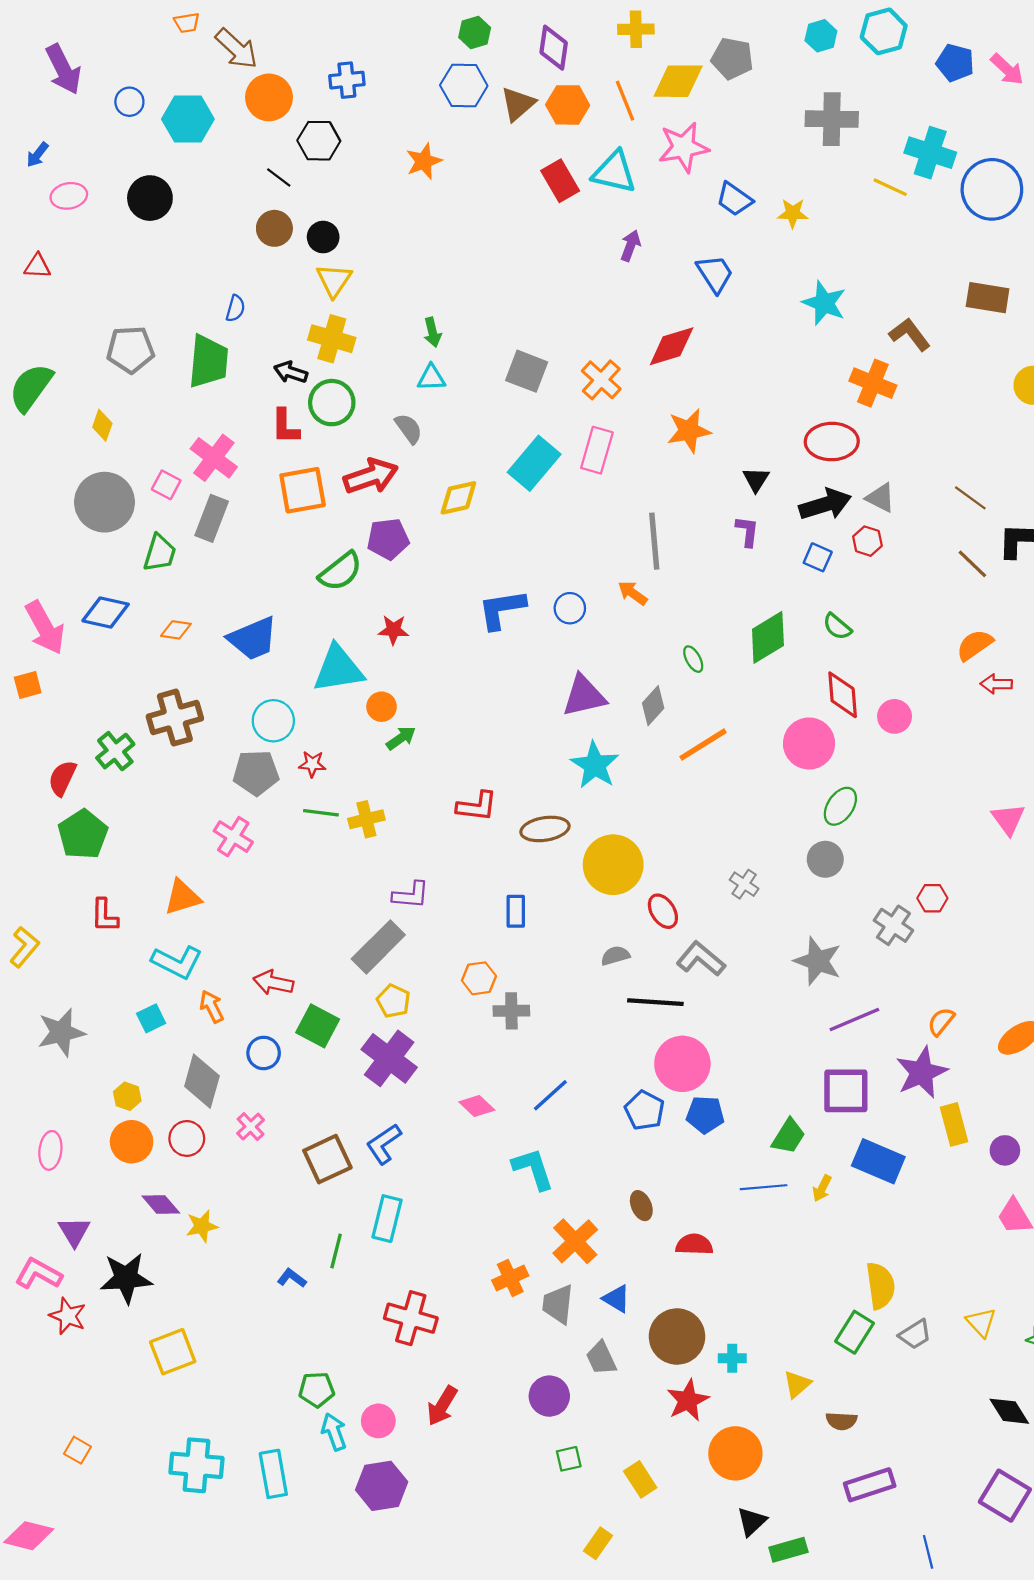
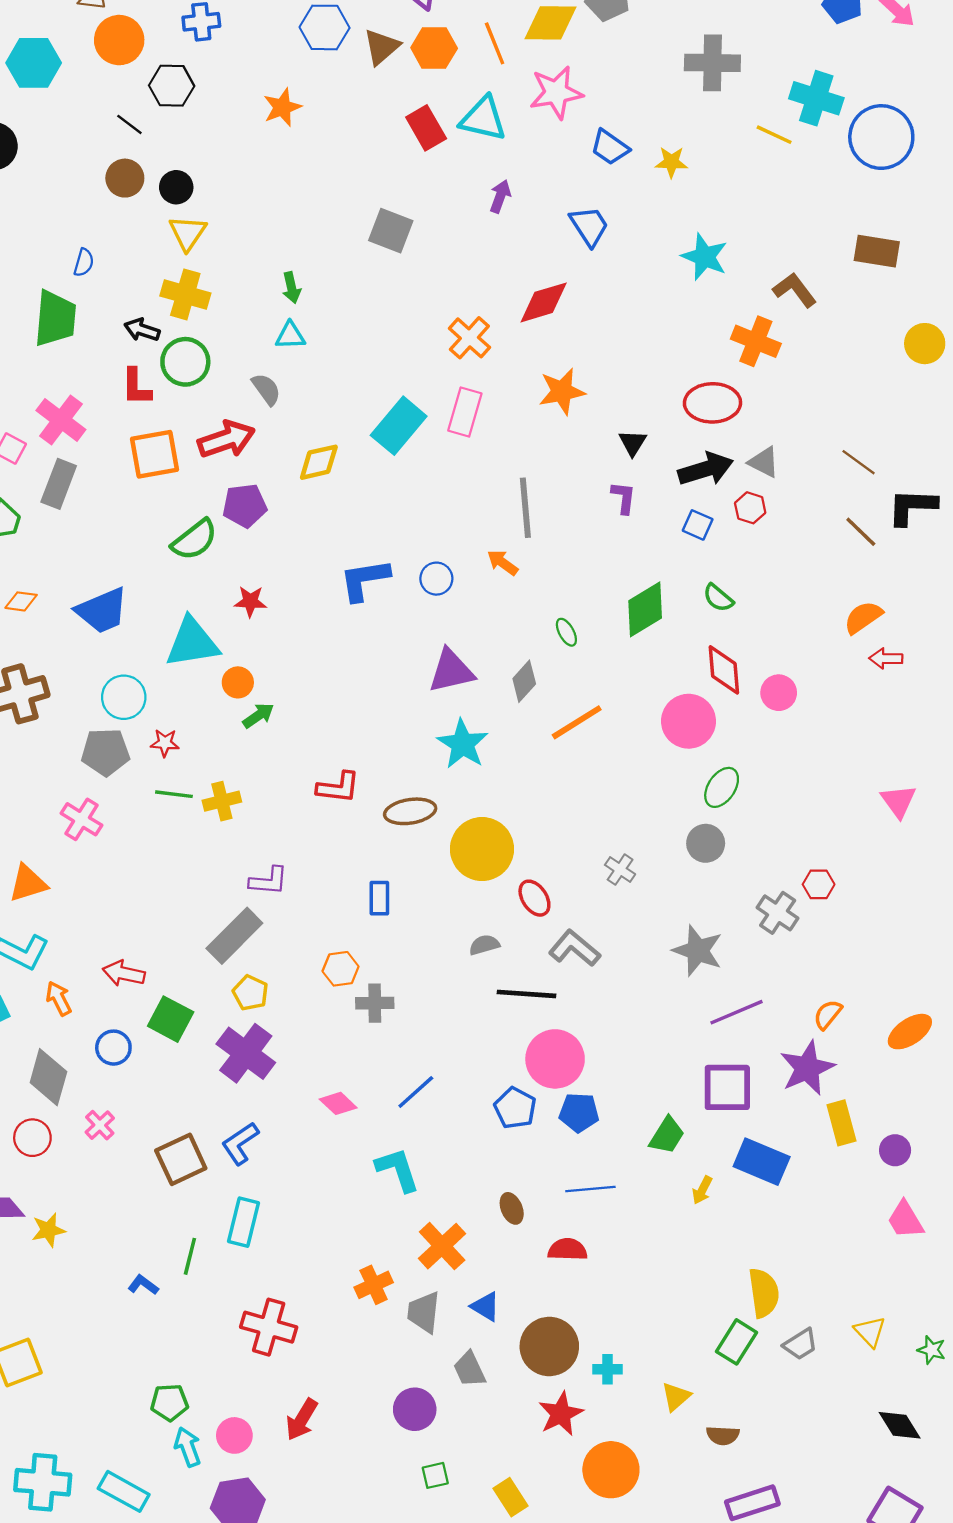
gray square: (527, 371) -> (391, 231), moved
blue line: (764, 1187) -> (590, 1189), moved
cyan rectangle: (273, 1474) -> (124, 1491), turned -51

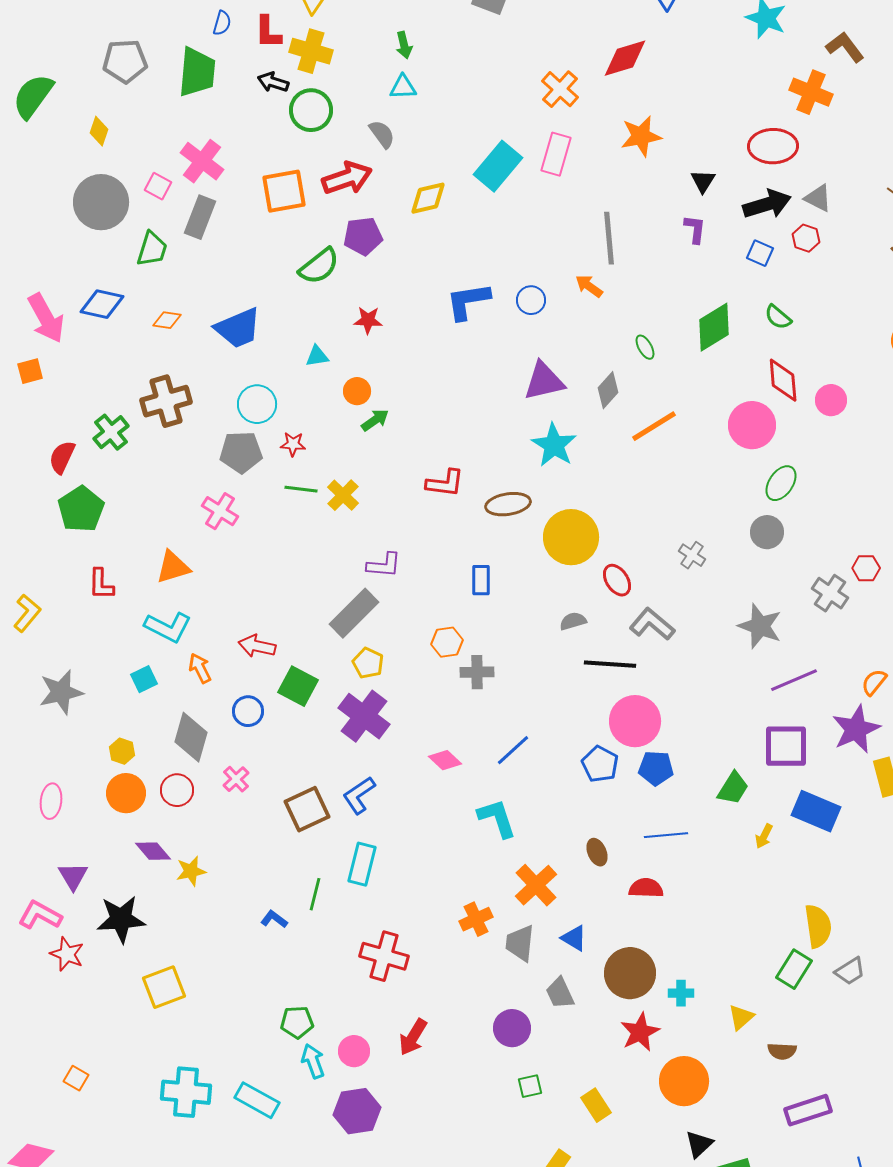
red L-shape: (136, 387) -> (268, 32), moved
cyan triangle: (192, 642) -> (317, 356), size x0.5
yellow cross: (222, 801) -> (343, 495), turned -32

